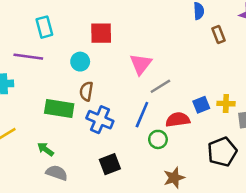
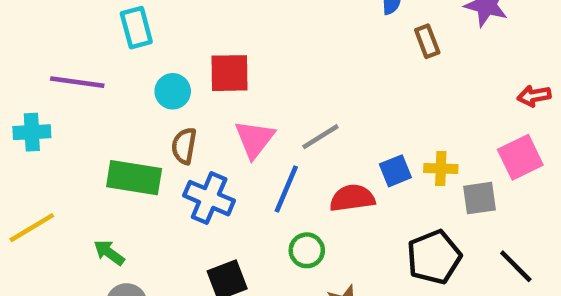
cyan rectangle: (44, 27) -> (136, 28), moved
red square: (101, 33) -> (230, 73), moved
pink triangle: (141, 64) -> (255, 139), moved
green circle: (158, 139) -> (307, 250), moved

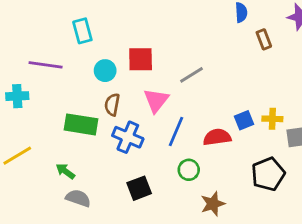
gray line: (320, 137) -> (192, 75), moved

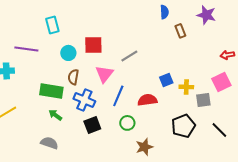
blue square: (244, 120) -> (166, 80), moved
green arrow: (65, 171) -> (55, 115), moved
black square: (139, 188) -> (92, 125), moved

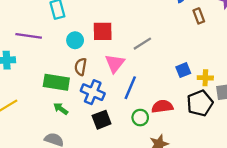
red semicircle: (147, 100) -> (162, 106), moved
black pentagon: (183, 126) -> (200, 103), moved

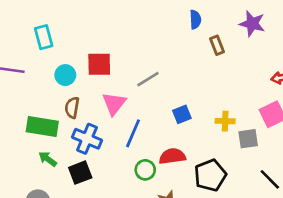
blue square: (183, 70) -> (182, 114), moved
black pentagon: (200, 103) -> (210, 175), moved
black square: (102, 120) -> (80, 173), moved

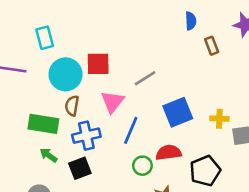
cyan circle: (65, 75) -> (66, 74), size x1.6
blue square: (182, 114) -> (178, 112), size x1.6
blue cross: (87, 139) -> (86, 136), turned -36

